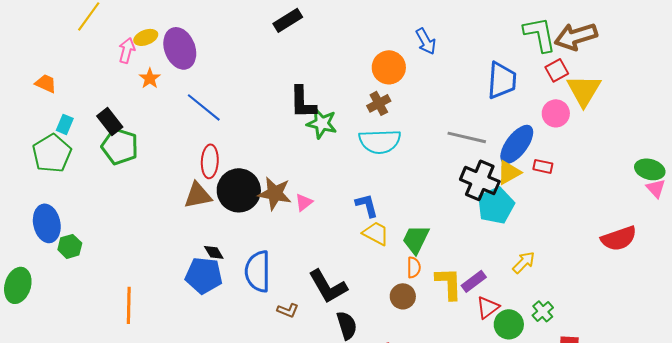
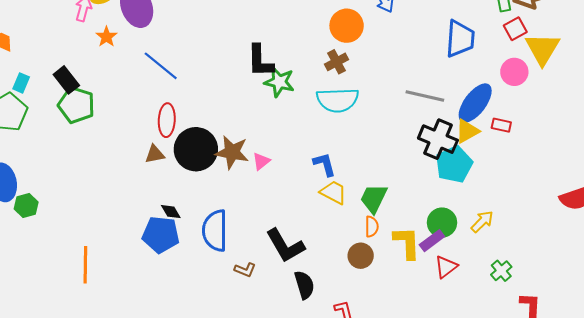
brown triangle: (198, 195) -> (155, 154), size x0.7
green circle: (509, 324) -> (442, 223), moved

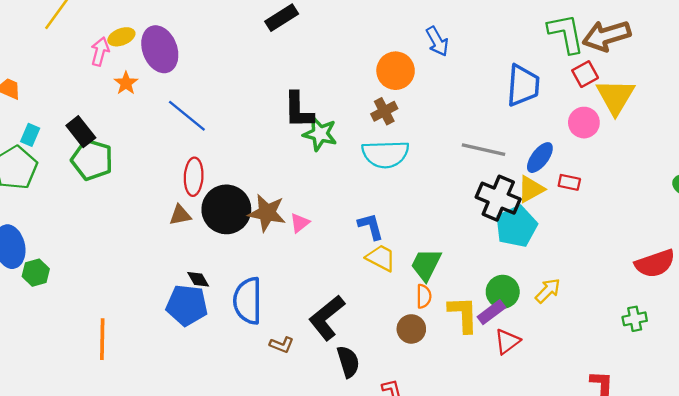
blue ellipse: (475, 103) -> (540, 158), size x0.7
black L-shape: (285, 246) -> (327, 318), turned 81
green cross: (501, 271) -> (635, 319), moved, turned 30

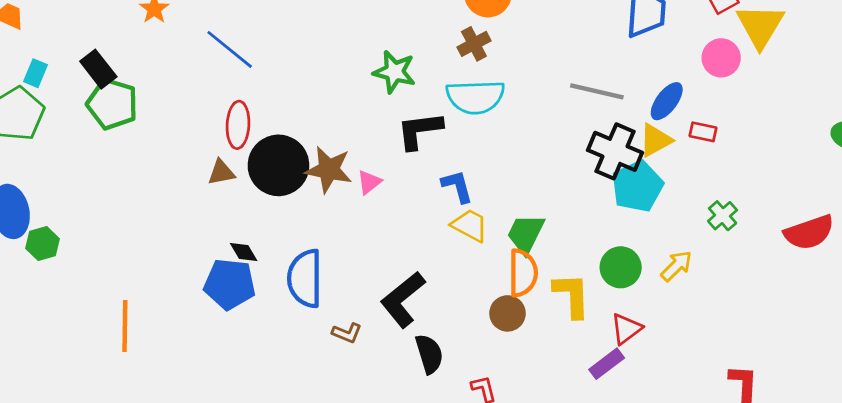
black L-shape: (299, 110) -> (420, 130), moved, turned 84
orange semicircle: (424, 296) -> (523, 273), size x1.6
purple rectangle: (491, 312) -> (607, 364), moved
green cross: (635, 319) -> (723, 216), moved, turned -30

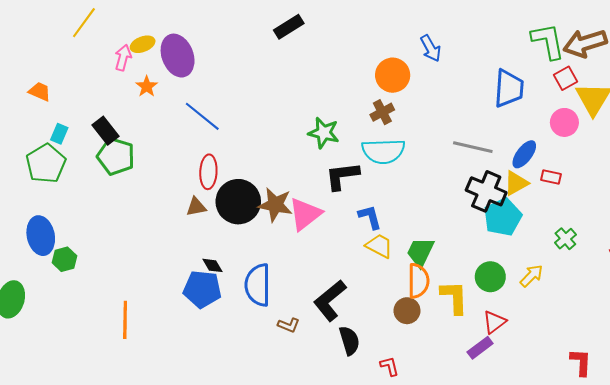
pink triangle: (369, 182) -> (305, 214), size x1.8

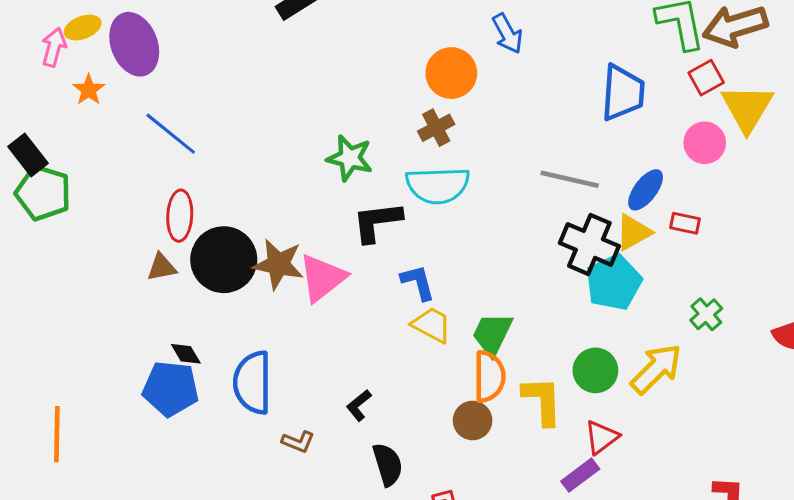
yellow arrow: (531, 276) -> (656, 369), size x1.5
black L-shape: (330, 300) -> (359, 405), size x0.5

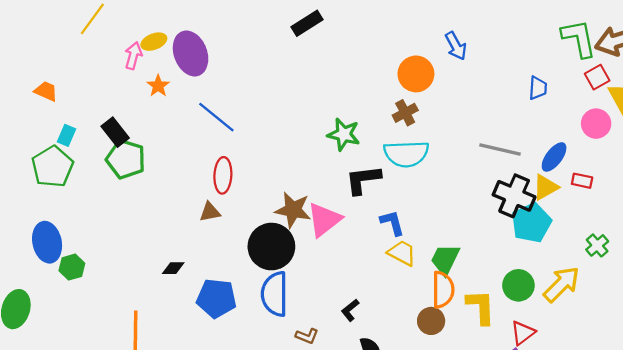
blue trapezoid: (623, 93) -> (538, 88), size x0.6
black circle: (224, 260) -> (271, 247), moved
black diamond: (186, 354) -> (173, 268), moved, turned -60

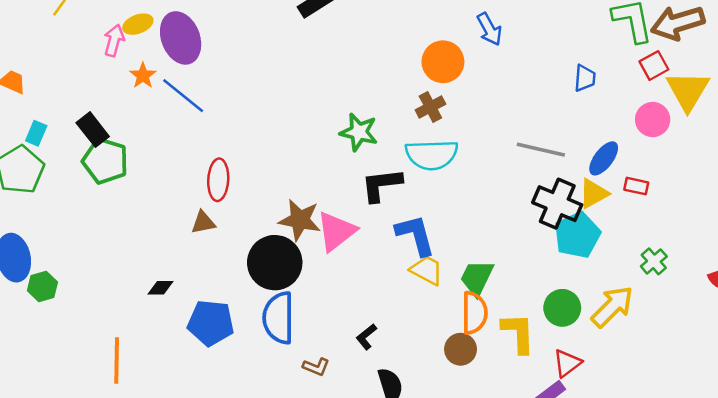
blue line: (216, 117) -> (183, 96), moved
blue L-shape: (392, 223) -> (415, 235), size x1.4

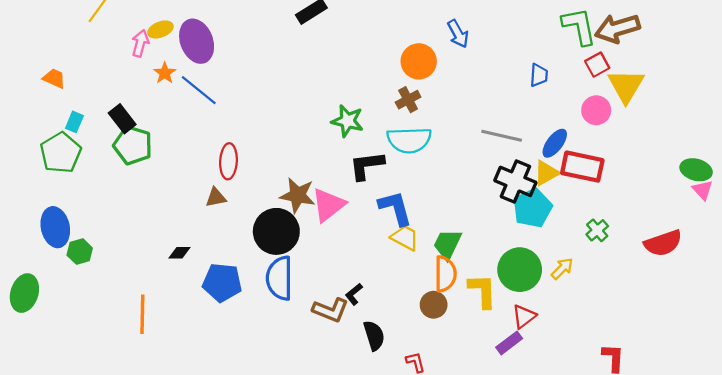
red rectangle: (636, 186) -> (582, 167), size x2.0
yellow arrow: (612, 307) -> (562, 269), size x0.6
green circle: (562, 308) -> (520, 270), size x1.4
brown L-shape: (316, 367) -> (331, 310), moved, size x1.6

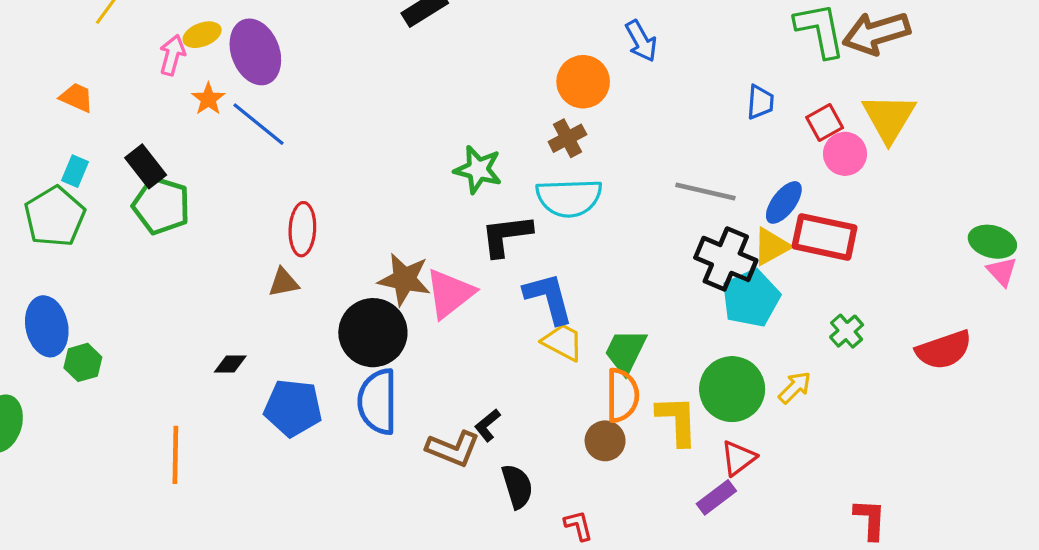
red square: (597, 65) -> (825, 122), moved
orange trapezoid: (54, 78) -> (77, 97), moved

